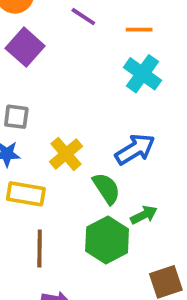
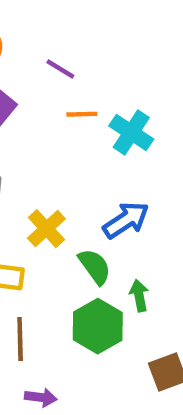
orange line: (139, 30) -> (82, 114), moved
green arrow: (144, 215) -> (139, 296), turned -72

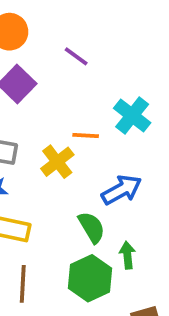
orange line: (82, 114) -> (86, 135), moved
yellow cross: (46, 229) -> (57, 162), moved

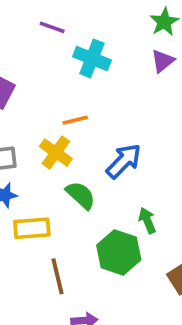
purple line: (76, 56) -> (52, 27), moved
cyan cross: (132, 116) -> (92, 58), moved
green semicircle: (92, 227) -> (81, 195), moved

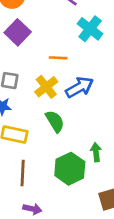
orange line: (75, 120) -> (58, 58), moved
blue arrow: (124, 161) -> (79, 87), moved

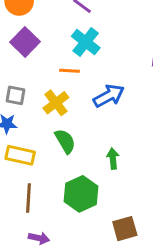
cyan cross: (90, 29) -> (86, 42), moved
blue arrow: (79, 87) -> (109, 96), moved
green arrow: (96, 152) -> (113, 159), moved

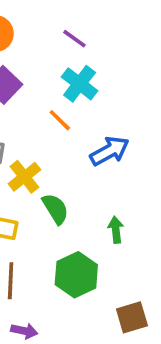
orange line: (70, 71) -> (60, 120), turned 42
yellow cross: (56, 103) -> (24, 177), moved

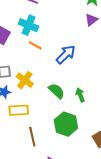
cyan cross: (80, 84) -> (29, 25), moved
green semicircle: (55, 209) -> (57, 91), moved

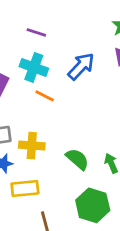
blue arrow: (66, 54) -> (81, 66), moved
yellow cross: (25, 80) -> (32, 146), turned -30

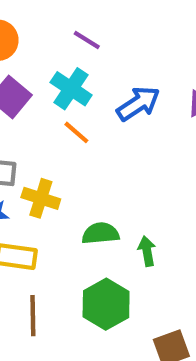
green semicircle: (77, 159) -> (101, 233), turned -60

